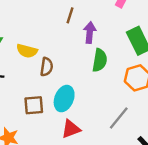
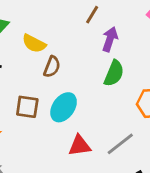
red triangle: (71, 129) -> (80, 146), moved

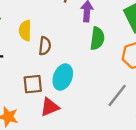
yellow semicircle: (34, 43) -> (25, 30), turned 78
red triangle: (80, 146) -> (50, 107), moved

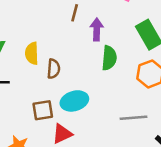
cyan ellipse: (63, 77) -> (74, 101), turned 55
gray line: (117, 95) -> (133, 118), turned 50

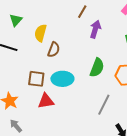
green semicircle: (109, 58) -> (97, 68), moved
gray line: (133, 118) -> (104, 105), turned -75

